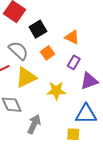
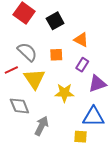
black square: (38, 29) -> (55, 21), moved
orange square: (47, 53) -> (56, 55), turned 32
yellow triangle: (26, 77) -> (34, 79), turned -40

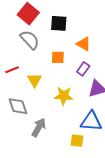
black square: (55, 21) -> (59, 23), turned 30
gray semicircle: (27, 52) -> (30, 40), moved
yellow triangle: (34, 79) -> (34, 80), size x0.7

